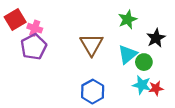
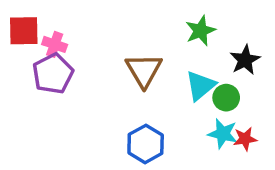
red square: (15, 19) -> (24, 31), turned 30

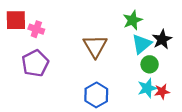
purple pentagon: (53, 74) -> (35, 63), moved
cyan triangle: (200, 86) -> (142, 44), moved
cyan star: (223, 134) -> (147, 88), turned -30

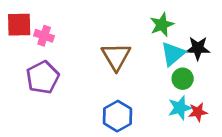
black star: (162, 39) -> (198, 48), turned 30

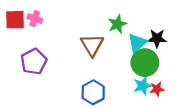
green star: (162, 25) -> (117, 24), moved
pink cross: (44, 36) -> (35, 19), moved
green circle: (183, 79) -> (145, 63), size x1.6

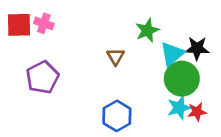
brown triangle: (92, 45) -> (116, 57), size x0.6

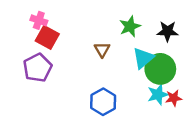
red square: (19, 25) -> (47, 37), moved, turned 30
black star: (197, 48) -> (168, 31), moved
cyan triangle: (172, 54) -> (143, 58), moved

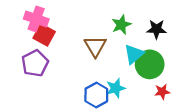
pink cross: (39, 20) -> (36, 19), size x1.5
brown triangle: (102, 50) -> (95, 46), size x1.5
cyan star: (158, 94) -> (116, 88), moved

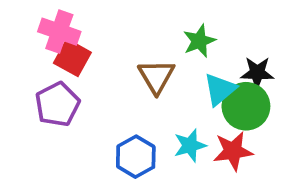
black star: (156, 29) -> (257, 73), moved
red star: (162, 92) -> (233, 151), moved, size x1.5
blue hexagon: (96, 95) -> (136, 157), moved

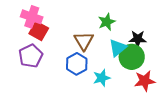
red star: (233, 151) -> (145, 81), moved
blue hexagon: (136, 157) -> (77, 64), moved

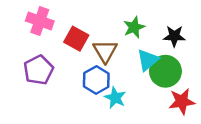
red square: (39, 31) -> (76, 39), moved
black star: (138, 39) -> (174, 36), moved
cyan star: (102, 78) -> (115, 98), moved, turned -30

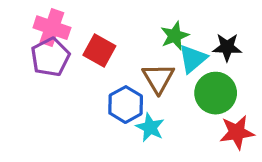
brown triangle: (105, 51) -> (158, 78), moved
cyan triangle: (148, 60) -> (193, 59), moved
purple pentagon: (39, 70) -> (50, 57), moved

